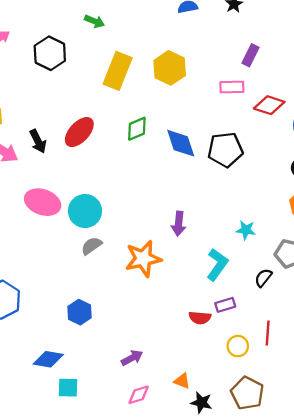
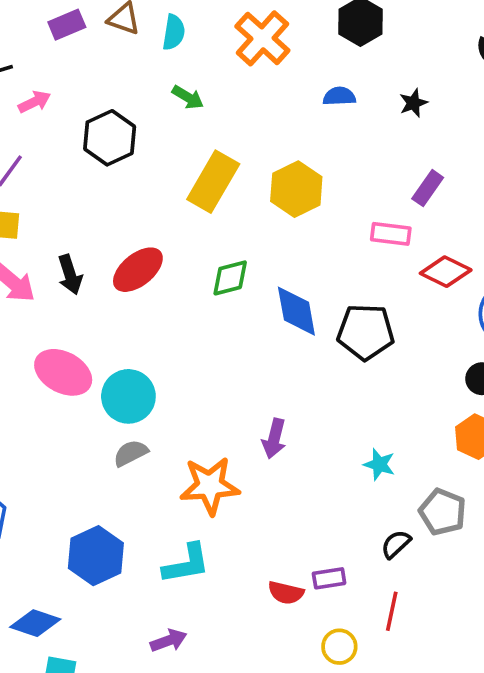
cyan L-shape: (217, 265) -> (186, 564), moved, turned 36
blue hexagon: (79, 312) -> (96, 556), size x1.4
red line: (268, 333) -> (392, 611), moved

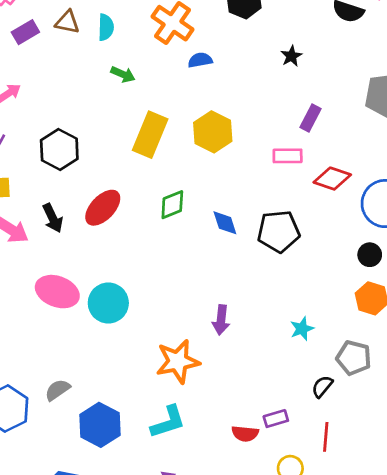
blue semicircle: (339, 96) -> (200, 60), moved
black hexagon: (110, 138) -> (59, 149), moved
blue diamond: (296, 311) -> (225, 223), size x0.7
gray semicircle: (131, 453) -> (57, 390), moved
cyan star: (379, 464) -> (302, 329), turned -30

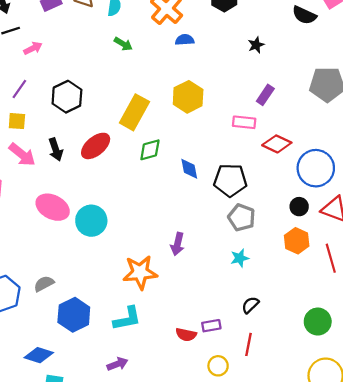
yellow rectangle: (150, 135) -> (134, 112), moved
gray pentagon: (354, 358) -> (242, 217), moved

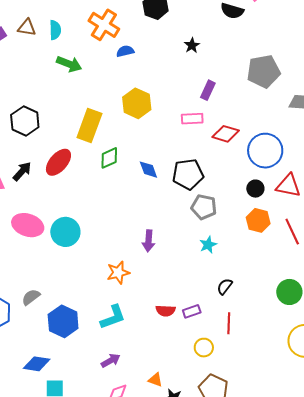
green arrow: (123, 44) -> (69, 64), size x1.4
black arrow: (56, 149) -> (22, 171), turned -110
orange star: (140, 272) -> (118, 273), size x0.7
red semicircle: (186, 335) -> (166, 311), moved

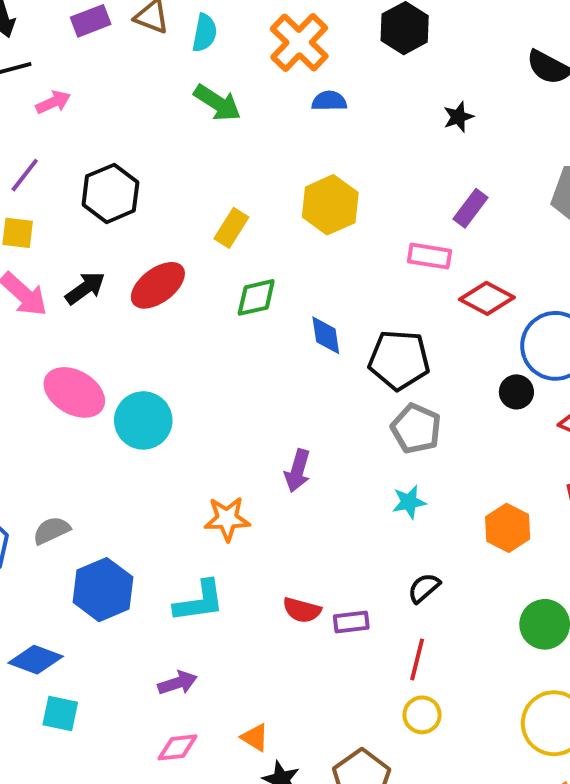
yellow rectangle: (89, 125) -> (231, 228), size x0.6
black circle: (255, 189) -> (516, 392), moved
orange hexagon: (258, 220) -> (508, 528), moved
yellow circle: (204, 348) -> (422, 715), moved

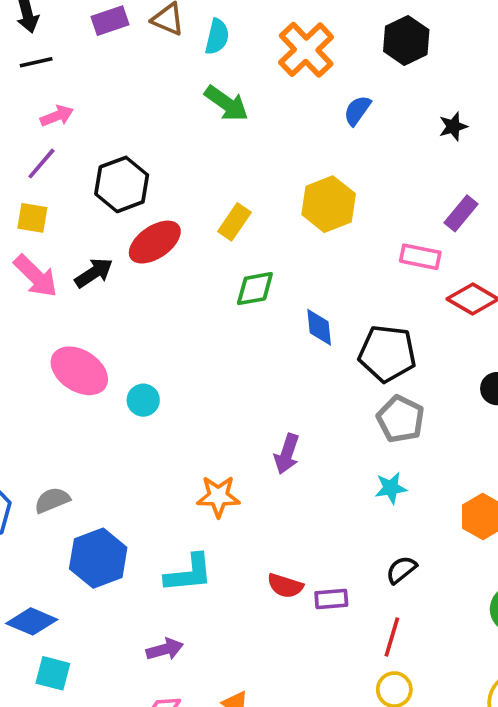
blue semicircle: (329, 101) -> (357, 110), moved, turned -56
pink arrow: (53, 102) -> (57, 116), moved
red ellipse: (158, 285) -> (155, 242), moved
cyan circle: (143, 420) -> (143, 400), size x0.6

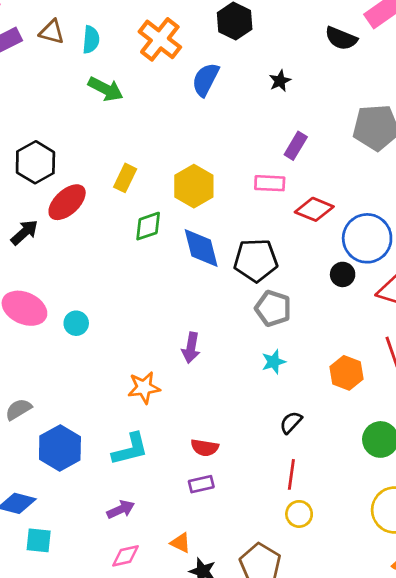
blue semicircle: (357, 110) -> (205, 80), size x1.4
yellow hexagon: (329, 204) -> (194, 186), moved
blue diamond: (319, 327) -> (201, 248), size x1.5
purple rectangle: (331, 599) -> (201, 484), moved

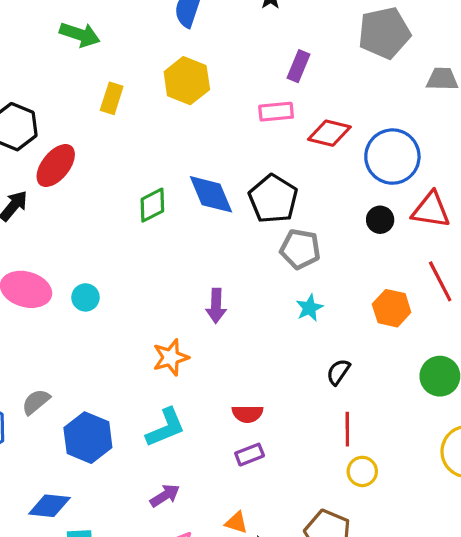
yellow rectangle: (125, 178) -> (112, 98), moved
yellow hexagon: (194, 186) -> (187, 81), moved
green diamond: (148, 226) -> (152, 205), moved
black pentagon: (256, 260) -> (273, 199), turned -30
black circle: (343, 274) -> (380, 220), moved

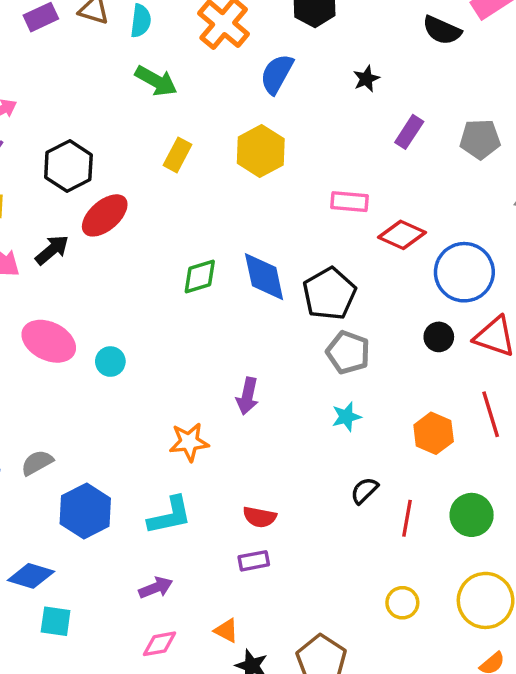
gray pentagon: (384, 33) -> (480, 139), size x0.7
purple rectangle: (299, 66) -> (409, 132), moved
red line: (347, 429) -> (407, 518), moved
yellow circle: (362, 471) -> (402, 603), moved

